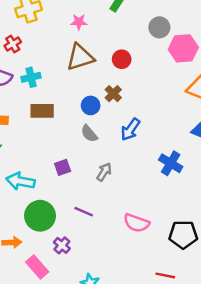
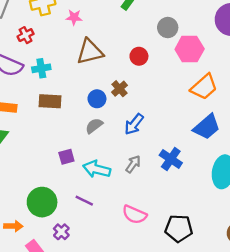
pink star: (79, 22) -> (74, 17), moved
red circle: (122, 59) -> (139, 56), moved
gray semicircle: (89, 134) -> (94, 126), turned 90
gray arrow: (104, 172) -> (133, 164), moved
cyan arrow: (20, 181) -> (97, 169), moved

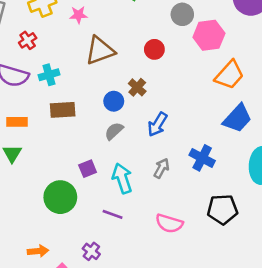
cyan arrow: (97, 169) -> (122, 178), turned 64
green circle: (42, 202) -> (60, 197), moved
black pentagon: (179, 228) -> (222, 209), moved

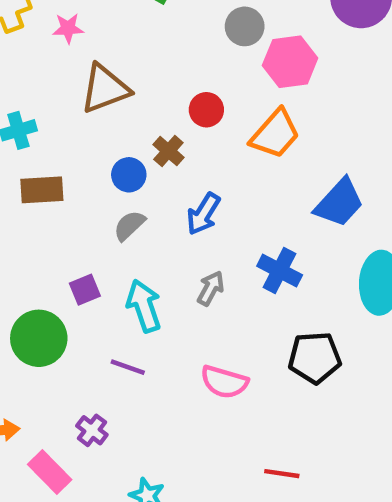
red circle: (154, 49) -> (206, 110), moved
orange trapezoid: (229, 75) -> (275, 134), moved

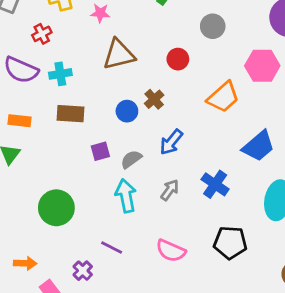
pink hexagon: (290, 62) -> (262, 66), moved
red circle: (206, 110) -> (178, 59), moved
gray semicircle: (129, 226) -> (131, 159), moved
purple square: (85, 290) -> (100, 151), moved
purple line: (128, 367) -> (112, 248), moved

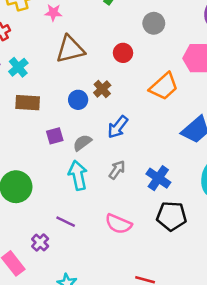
cyan cross: (60, 74) -> (18, 67), turned -30
blue cross: (215, 184) -> (158, 178), moved

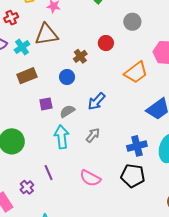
brown triangle: (70, 49) -> (46, 35), moved
brown cross: (102, 89) -> (80, 56), moved
brown rectangle: (28, 103) -> (27, 76), turned -30
blue cross: (158, 178) -> (137, 146), moved, turned 36
purple line: (66, 222) -> (49, 173), turned 35

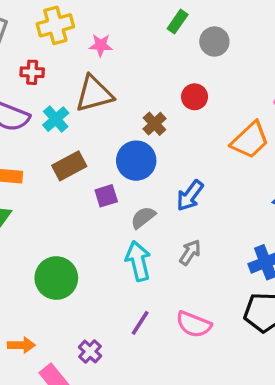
red cross: (11, 18) -> (32, 72), turned 32
gray circle: (132, 22) -> (214, 42), moved
blue circle: (67, 77) -> (136, 161), size x1.5
purple square: (46, 104) -> (106, 196), moved
purple line: (49, 173) -> (140, 323), moved, turned 63

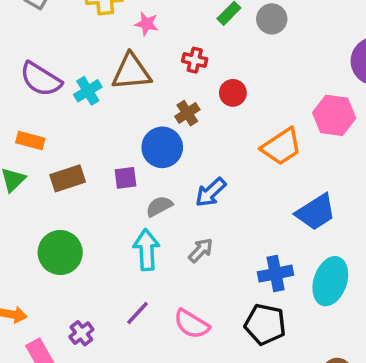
gray circle: (214, 42) -> (272, 19), moved
red cross: (32, 72) -> (195, 60), moved
brown rectangle: (69, 166) -> (68, 178), moved

